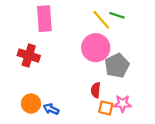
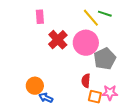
pink rectangle: (44, 19) -> (40, 17), size x0.6
red cross: (29, 56) -> (58, 40), moved, turned 30
orange circle: (31, 104) -> (35, 86), moved

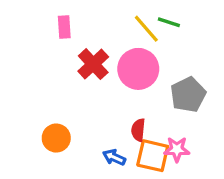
gray pentagon: (105, 59) -> (188, 95), moved
orange square: (95, 97) -> (153, 156), size x1.5
blue arrow: (46, 98) -> (114, 157), moved

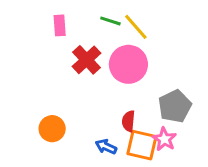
green line: (169, 22) -> (110, 21), moved
gray pentagon: (188, 95) -> (175, 106), moved
pink star: (177, 149) -> (164, 139), turned 30

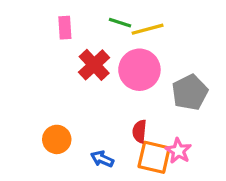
yellow line: (136, 27) -> (148, 29), turned -64
gray pentagon: (175, 106) -> (190, 92), moved
blue arrow: (106, 147) -> (102, 159), moved

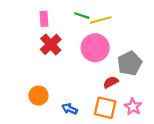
red cross: (94, 65) -> (51, 44), moved
red semicircle: (139, 131) -> (111, 82), moved, turned 56
pink star: (178, 151) -> (133, 107), moved

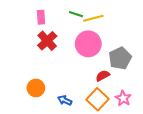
orange square: (105, 108) -> (97, 99), turned 30

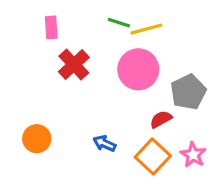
pink rectangle: (41, 17) -> (51, 27), moved
orange circle: (36, 88) -> (37, 139), moved
blue arrow: (65, 100) -> (104, 143), moved

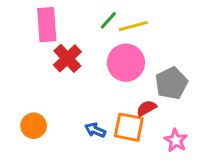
green line: (119, 23) -> (108, 20), turned -66
pink rectangle: (51, 27) -> (47, 25), size x1.6
orange square: (153, 156) -> (129, 127), moved, turned -32

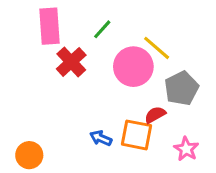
green line: (108, 20) -> (102, 29), moved
yellow line: (133, 26) -> (157, 48), moved, turned 56
orange circle: (34, 126) -> (29, 155), moved

